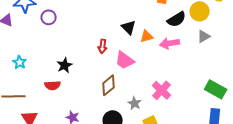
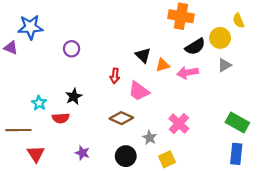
purple circle: (49, 17) -> (72, 49), moved
cyan star: (20, 62) -> (39, 103), moved
brown diamond: (109, 85) -> (121, 118), turned 65

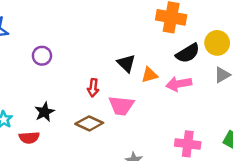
pink trapezoid: (139, 91) -> (121, 106), turned -30
brown diamond: (121, 118) -> (89, 123), moved
pink cross: (179, 124) -> (188, 144), moved, turned -36

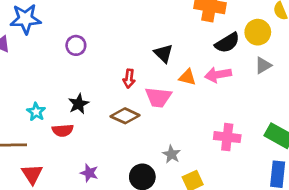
orange triangle: (149, 75) -> (187, 77), moved, turned 30

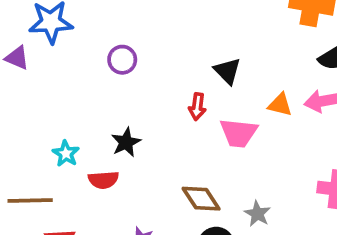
black triangle: (164, 53) -> (227, 71), moved
brown diamond: (125, 116) -> (201, 199), moved, turned 32

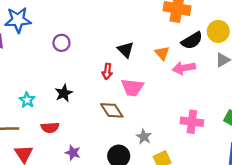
orange triangle: (280, 105) -> (162, 53), moved, turned 35
red semicircle: (103, 180) -> (50, 127), moved
brown diamond: (201, 199) -> (112, 110), moved

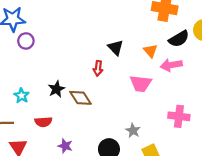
purple circle: (61, 43) -> (26, 41), moved
pink trapezoid: (132, 87) -> (141, 84), moved
brown diamond: (112, 110) -> (81, 98), moved

